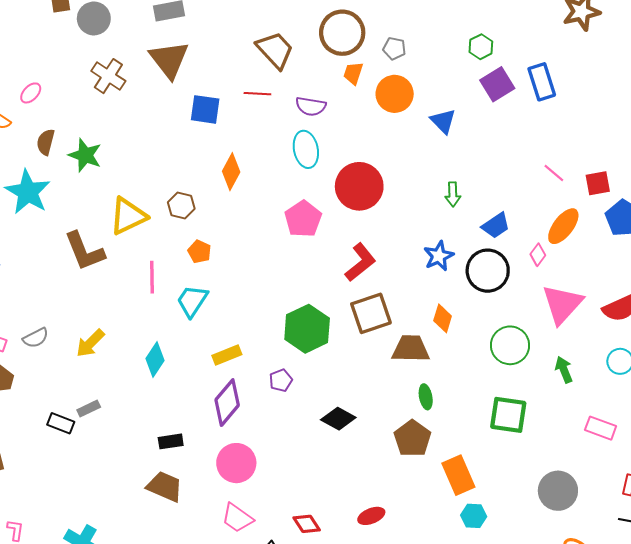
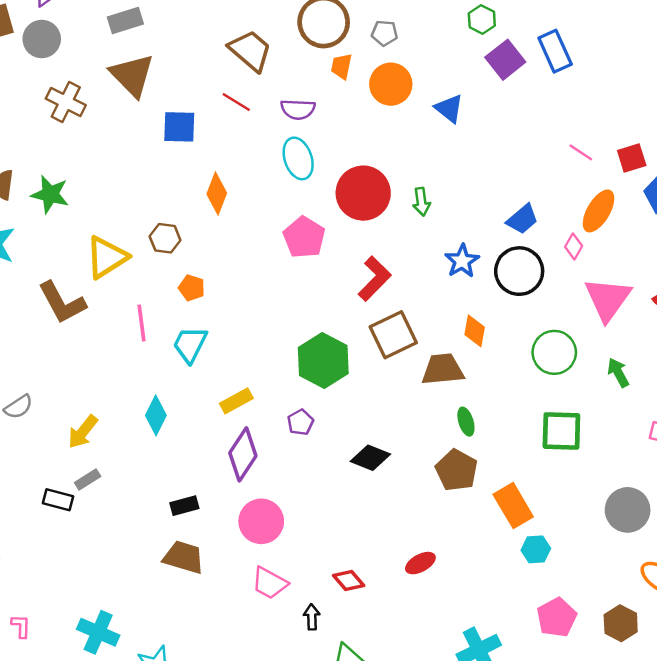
red line: (257, 94) -> (236, 102), turned 35
green arrow: (453, 194) -> (421, 202), moved
yellow arrow: (90, 343) -> (83, 432), moved

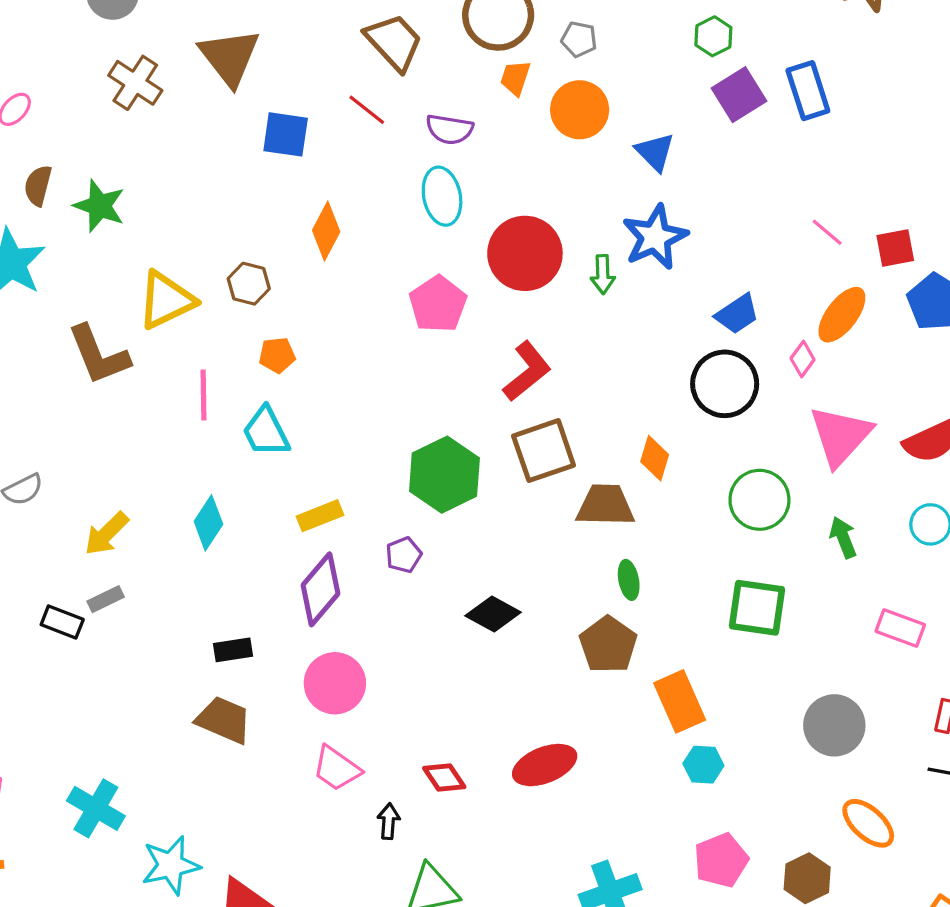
blue star: (462, 261) -> (655, 237), moved, size x1.4
orange pentagon: (192, 288) -> (277, 355), turned -30
cyan trapezoid: (190, 344) -> (266, 432), turned -60
red ellipse: (420, 563) -> (545, 765), size x1.5

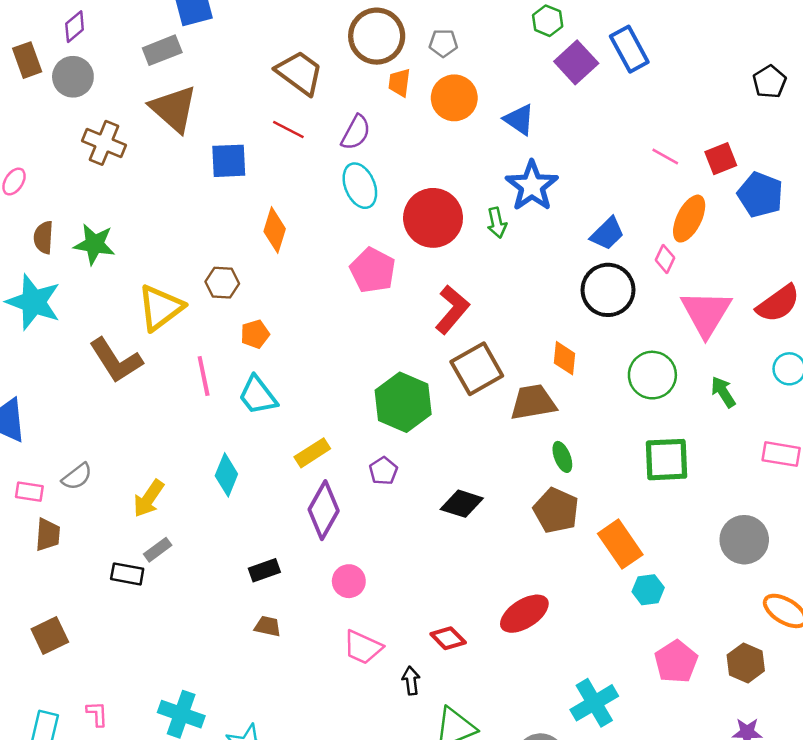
purple semicircle: (449, 129) -> (356, 132), turned -60
pink circle: (335, 683) -> (349, 581), size x0.7
brown trapezoid: (224, 720) -> (268, 626), size x0.6

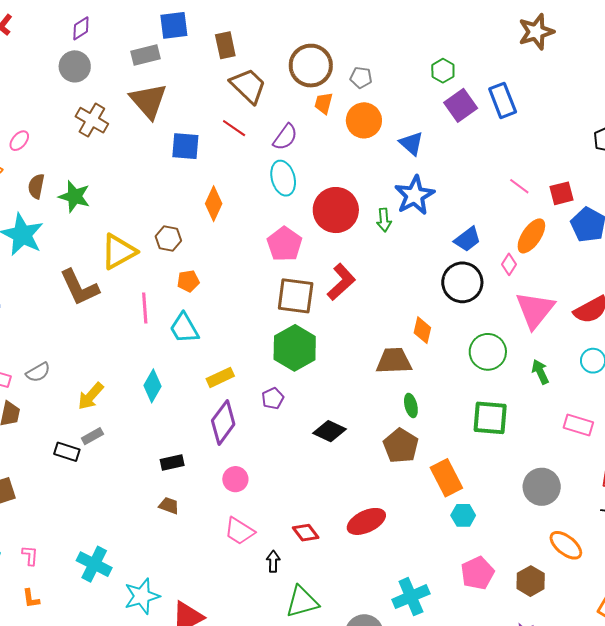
brown rectangle: (27, 60) -> (225, 45), moved
brown square: (477, 369) -> (296, 296), moved, turned 30

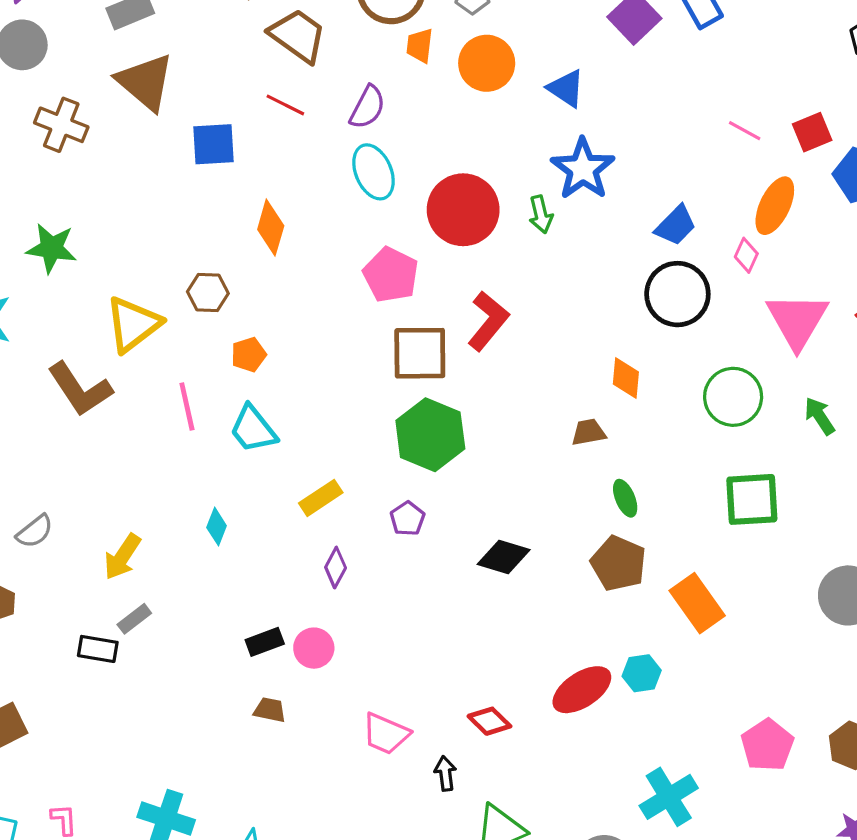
brown trapezoid: (394, 361) -> (588, 432), size x0.6
cyan diamond: (152, 386) -> (217, 527), size x0.7
purple diamond: (223, 422) -> (336, 567), size x0.6
pink circle: (235, 479) -> (314, 648), moved
cyan hexagon: (463, 515) -> (642, 673), moved

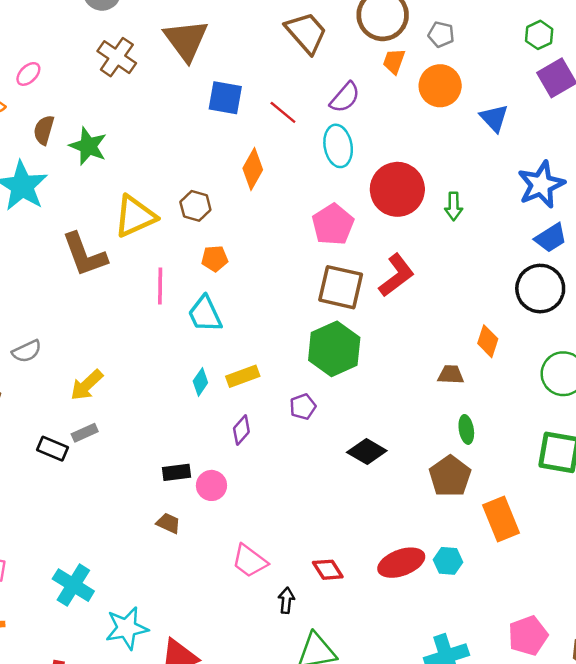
red line: (285, 105) -> (283, 112), moved
blue star: (583, 169) -> (541, 185), moved
cyan diamond: (217, 527) -> (200, 382), moved

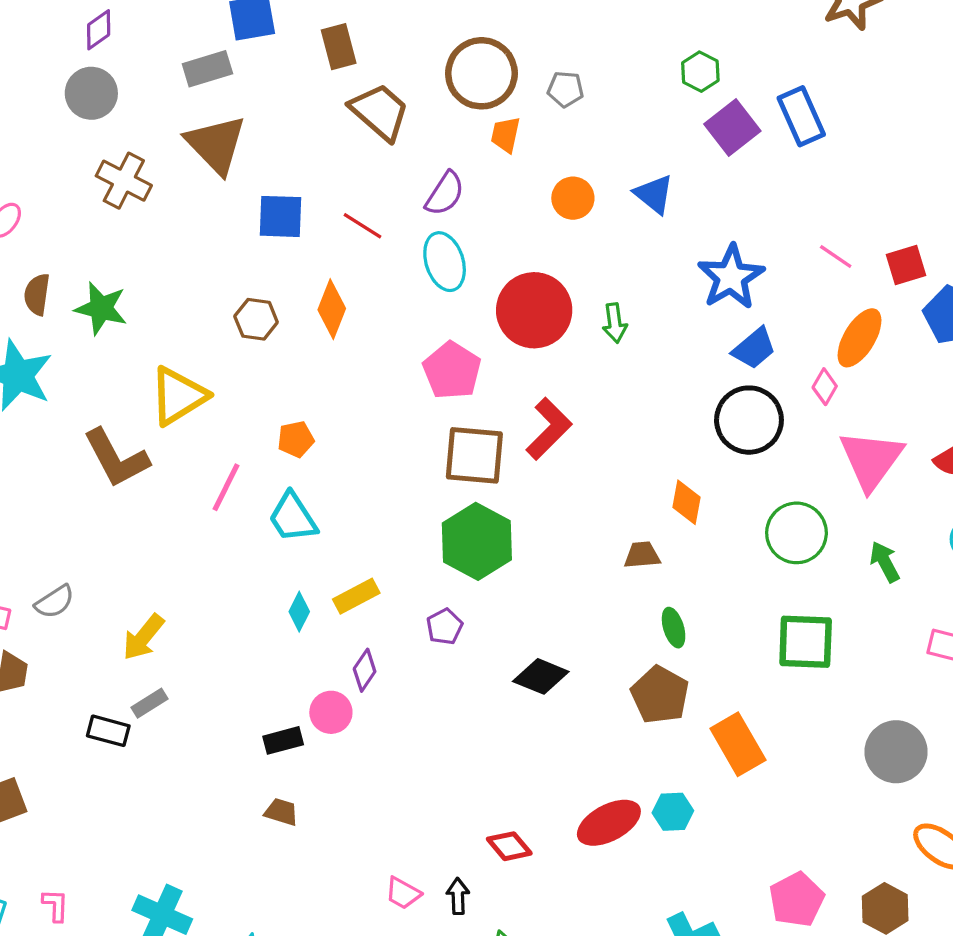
orange circle: (440, 86) -> (573, 198), moved, size x0.7
brown hexagon: (195, 206) -> (256, 319), moved
pink line: (160, 286) -> (226, 487), turned 33
pink circle: (211, 485) -> (331, 712), moved
pink trapezoid: (250, 561) -> (403, 893), moved, size x0.7

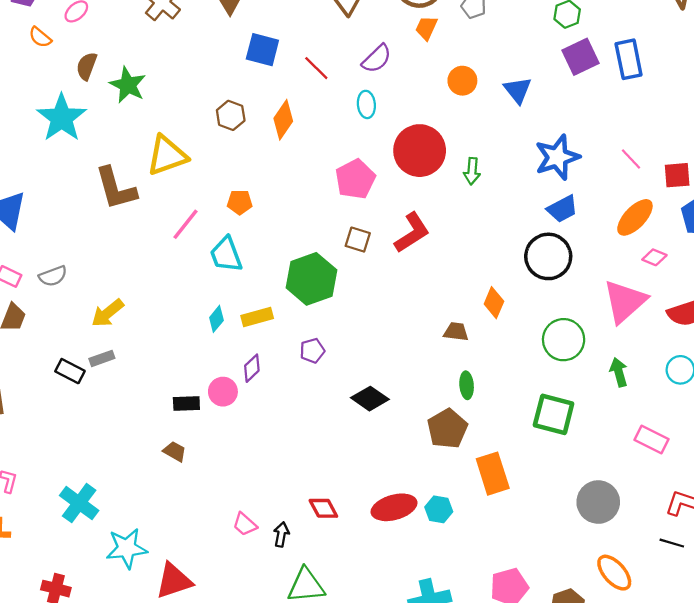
cyan ellipse: (445, 262) -> (366, 104), size x0.7
pink diamond: (825, 387) -> (654, 257), moved, turned 70
brown square: (474, 455) -> (358, 240), size x0.6
green hexagon: (477, 541) -> (311, 279), moved

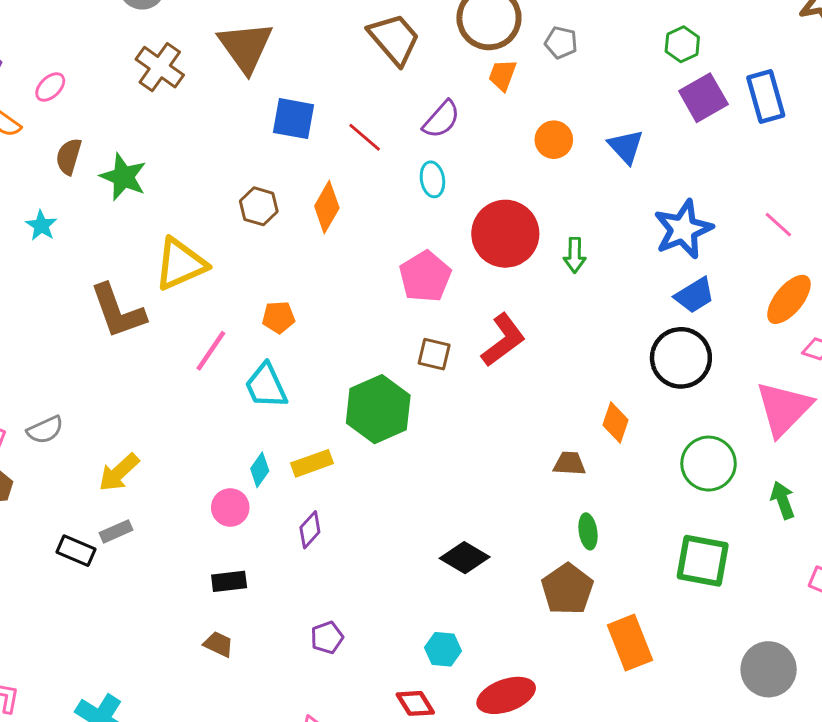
cyan star: (62, 118) -> (41, 225), size x0.5
purple pentagon: (312, 351) -> (327, 638), moved
pink circle: (223, 392) -> (230, 507), moved
cyan hexagon: (439, 509) -> (443, 649), moved

